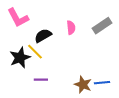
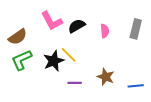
gray rectangle: (102, 26) -> (136, 29), turned -42
black semicircle: (43, 36) -> (77, 26), moved
brown star: (83, 85) -> (106, 77), moved

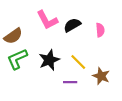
yellow line: (69, 55) -> (78, 62), moved

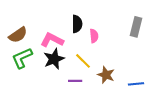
pink L-shape: (47, 20) -> (52, 40), moved, turned 145
black semicircle: (72, 25) -> (77, 24), turned 120
pink semicircle: (100, 30) -> (94, 36), moved

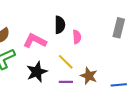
black star: (54, 59) -> (37, 72), moved
purple line: (75, 81) -> (66, 82), moved

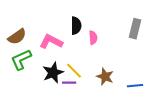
yellow line: (66, 62) -> (74, 71), moved
purple line: (66, 82) -> (69, 83), moved

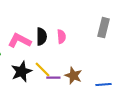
black semicircle: (76, 26) -> (41, 37), moved
purple line: (69, 83) -> (53, 78), moved

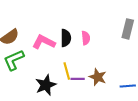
yellow line: (42, 70) -> (67, 71), turned 30
black star: (21, 72) -> (46, 85), moved

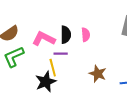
yellow line: (67, 71) -> (53, 68), moved
purple line: (78, 79) -> (61, 54), moved

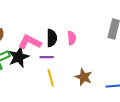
yellow line: (53, 68) -> (51, 78), moved
black star: (46, 82) -> (19, 57), moved

